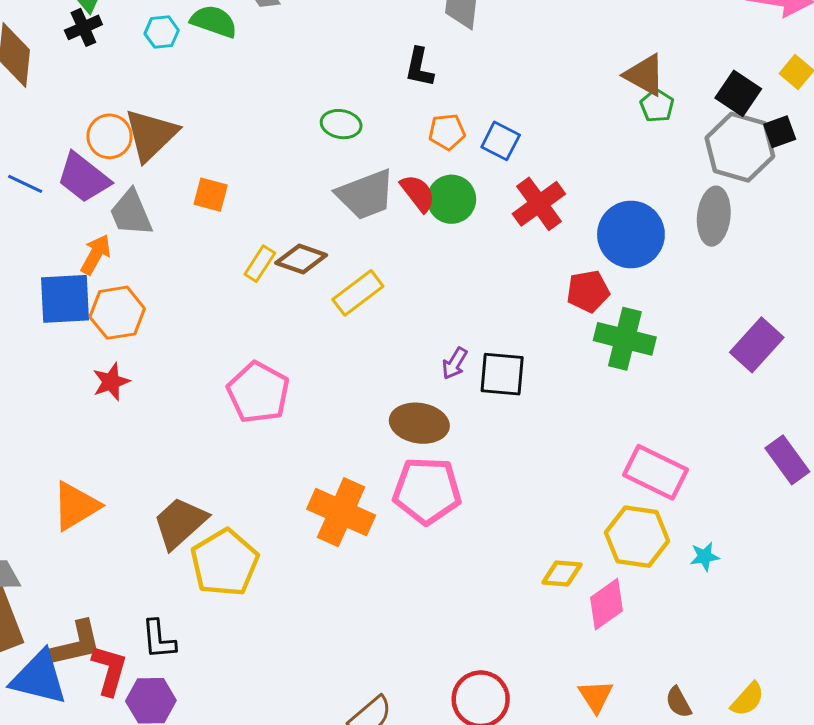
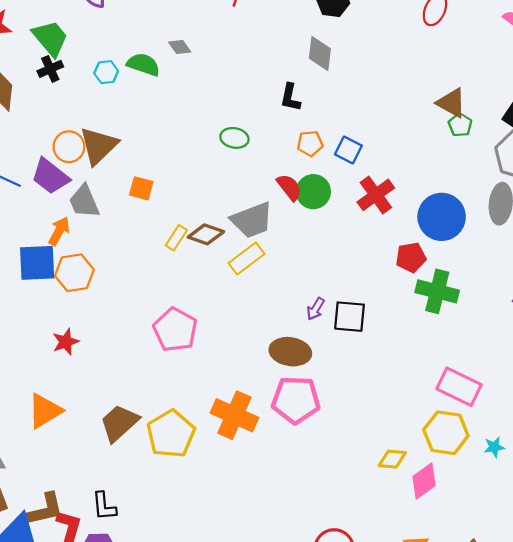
gray trapezoid: (366, 195) -> (252, 220), moved
red star: (111, 382) -> (66, 342), moved
yellow pentagon: (225, 563) -> (171, 434), moved

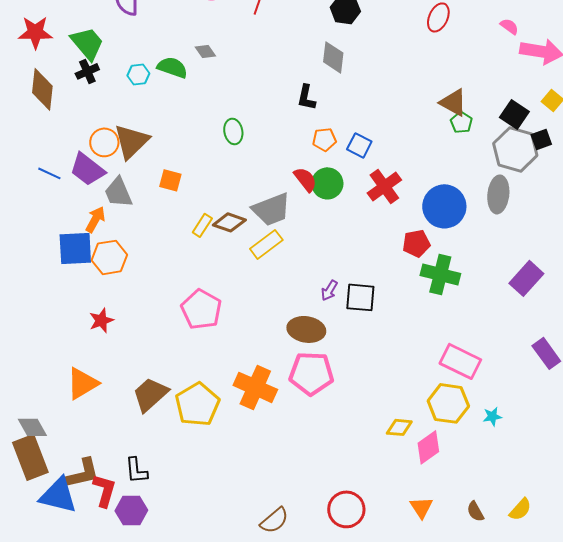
green ellipse: (234, 138) -> (233, 131), moved, turned 70

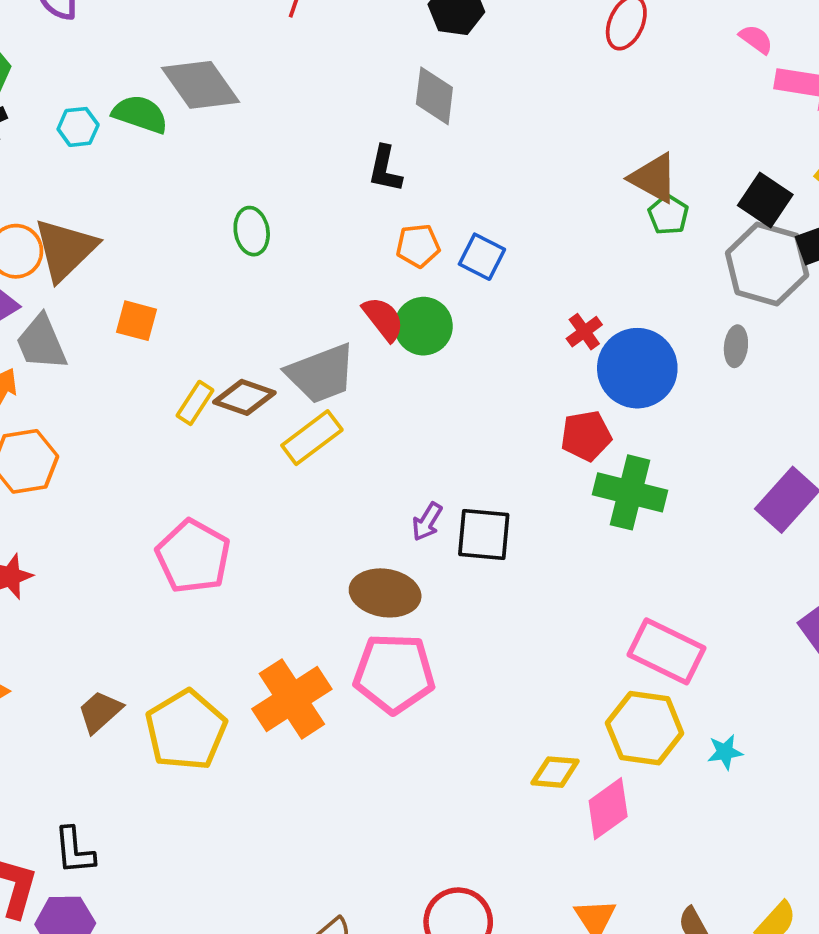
gray diamond: (205, 51) -> (200, 85), size x2.0
red cross: (384, 186) -> (584, 332), moved, size x0.6
gray ellipse: (498, 194) -> (736, 346), size x0.6
orange cross: (255, 387) -> (292, 699), turned 33
brown trapezoid: (150, 394) -> (100, 712), size x0.7

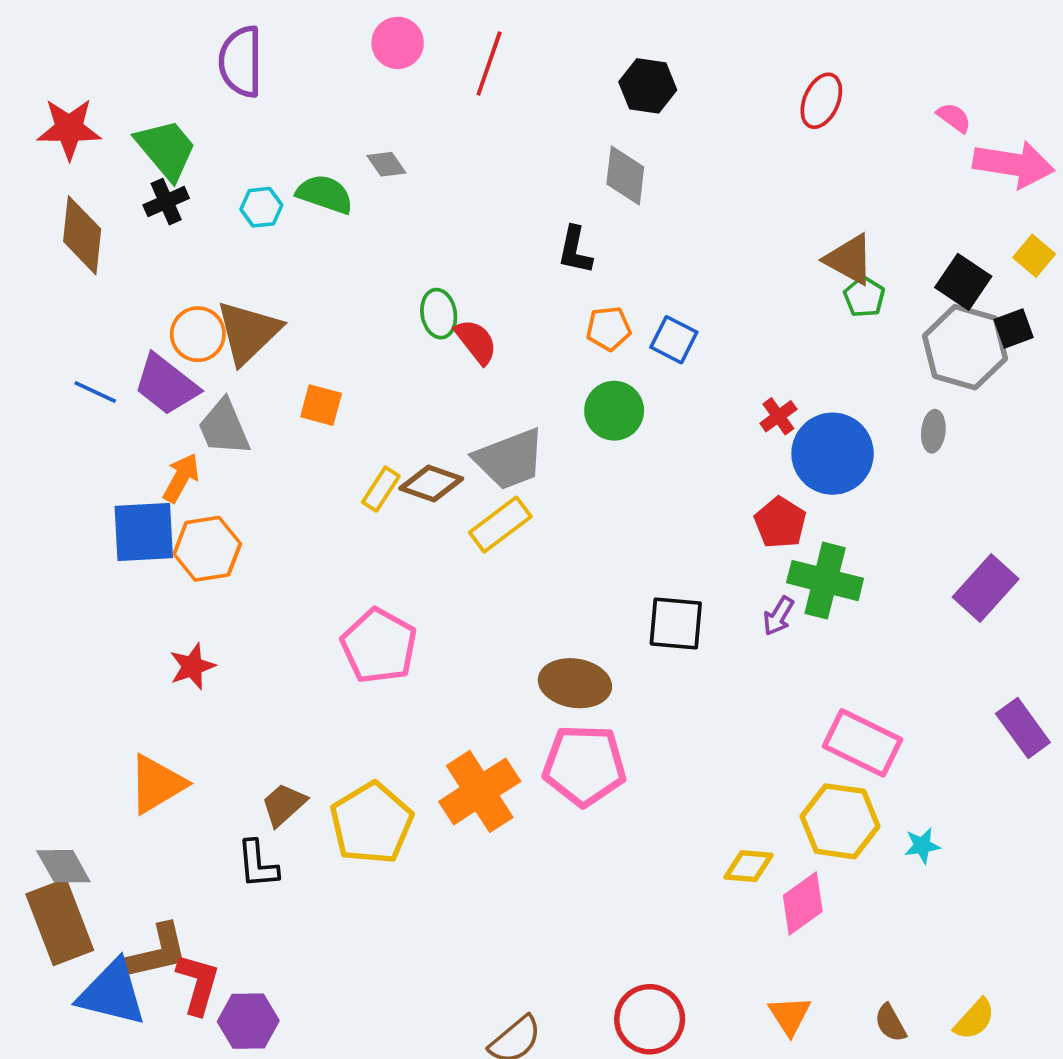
gray diamond: (200, 85) -> (386, 164), size x0.5
red semicircle: (383, 319) -> (476, 342), moved
red pentagon: (586, 436) -> (780, 523), turned -30
purple arrow: (427, 522) -> (778, 616), moved
black L-shape: (74, 851) -> (258, 864), moved

